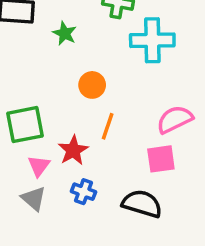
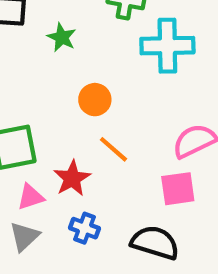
orange line: (108, 126) -> (114, 149), turned -68
pink triangle: (39, 166) -> (31, 197), turned 35
gray triangle: (34, 199) -> (24, 236), turned 36

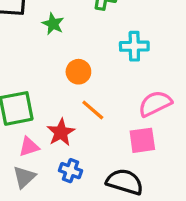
cyan cross: (167, 46) -> (134, 46), moved, size x0.7

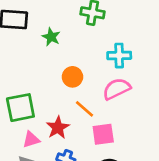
pink semicircle: (155, 104) -> (117, 89), moved
pink square: (142, 140) -> (103, 134), moved

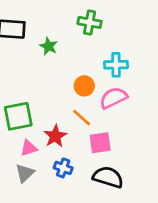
orange circle: (72, 77) -> (84, 86), moved

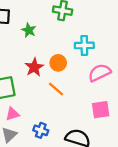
pink semicircle: (113, 98) -> (100, 73), moved
red star: (55, 136) -> (34, 67), moved
pink square: (100, 143) -> (101, 110), moved

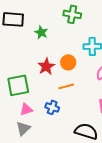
orange line: (56, 89) -> (66, 86), turned -56
blue cross: (41, 130) -> (52, 107), moved

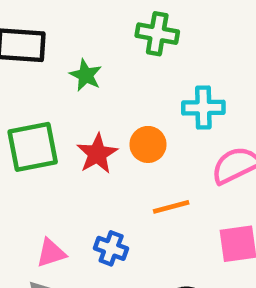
green square: (18, 85) -> (33, 147), moved
orange line: (66, 86) -> (171, 207), moved

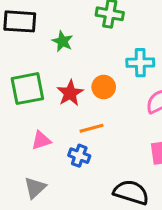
orange line: (171, 207) -> (91, 128), moved
pink triangle: (51, 253) -> (41, 140), moved

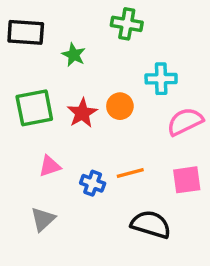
orange line: (91, 128) -> (130, 173), moved

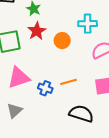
red star: (82, 113) -> (37, 31), moved
pink triangle: (50, 166) -> (19, 78), size x1.6

